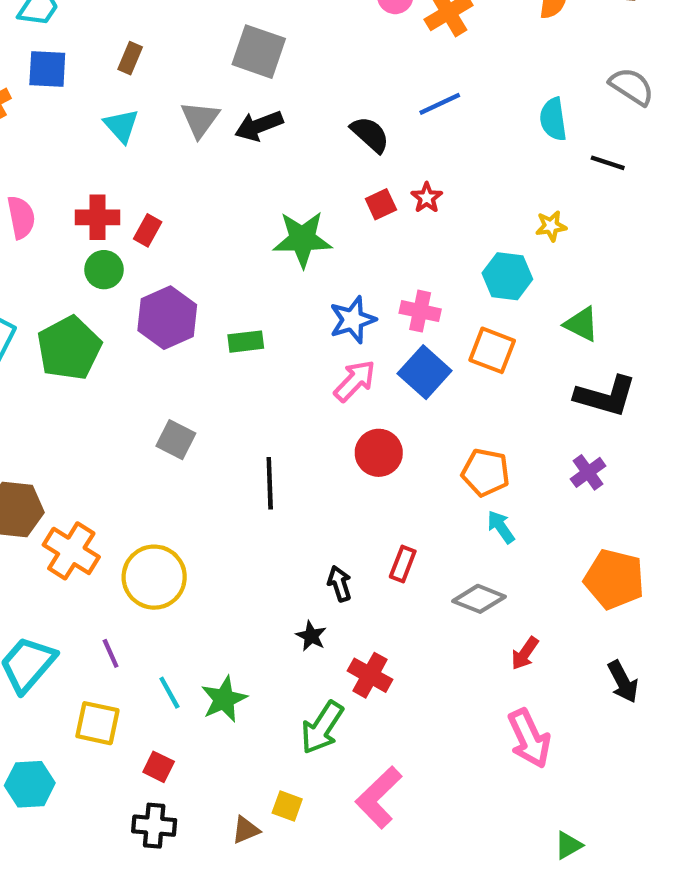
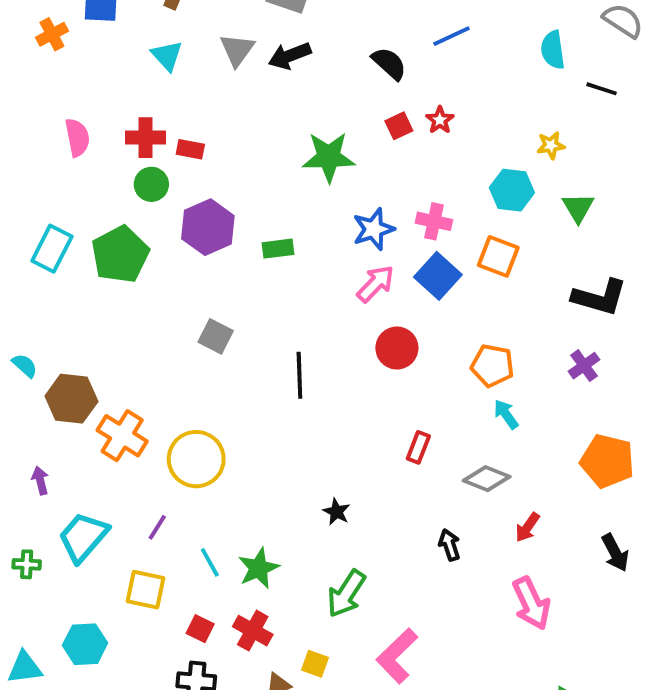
red rectangle: (148, 230) -> (190, 149), turned 72
green triangle: (582, 324) -> (578, 208), moved, turned 32
black arrow: (339, 584) -> (450, 545), moved
purple line: (111, 653) -> (157, 527), turned 56
red cross: (370, 675) -> (253, 631), moved

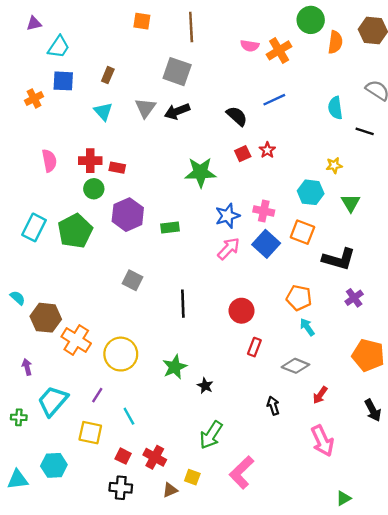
black L-shape: (600, 297) -> (339, 259), moved
red circle: (397, 348) -> (242, 311), moved
green star: (259, 568) -> (175, 367), moved

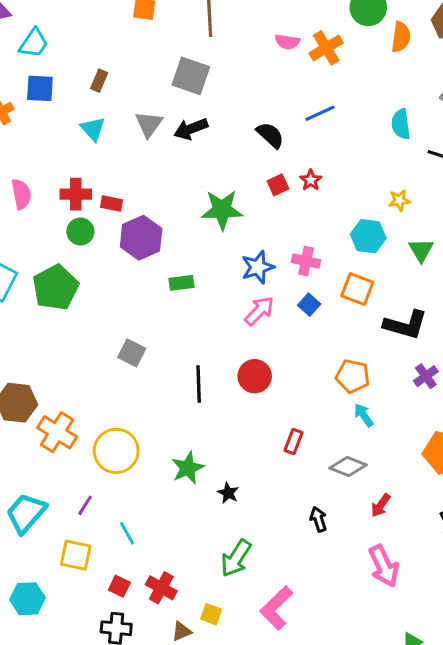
purple hexagon: (128, 215) -> (141, 238), moved
blue square: (266, 244) -> (309, 305), size x0.6
red circle: (242, 311) -> (255, 376), moved

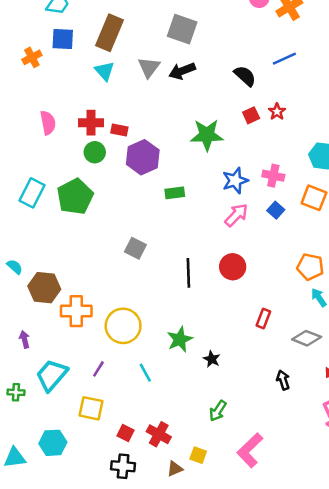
brown rectangle: (99, 81) -> (110, 33), size x2.0
orange cross: (57, 432) -> (76, 311), turned -32
cyan line: (127, 533) -> (145, 373), moved
green arrow: (236, 558) -> (218, 411), size x0.7

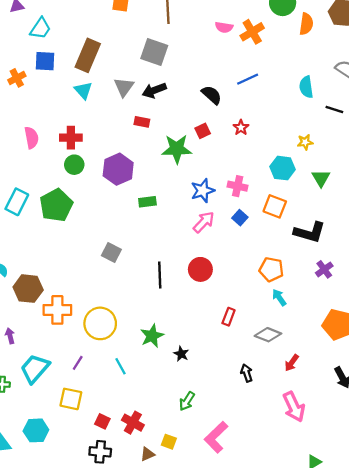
red square: (251, 115) -> (203, 131), moved
red rectangle: (119, 130) -> (142, 122), moved

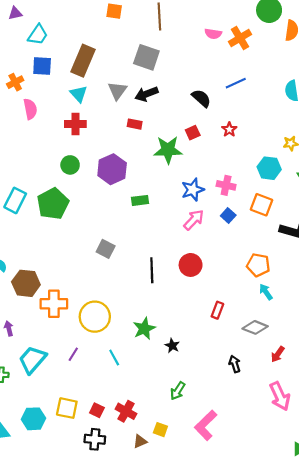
pink semicircle: (31, 138) -> (30, 109), moved
red cross: (71, 138) -> (75, 124), moved
yellow square: (71, 399) -> (67, 408), moved

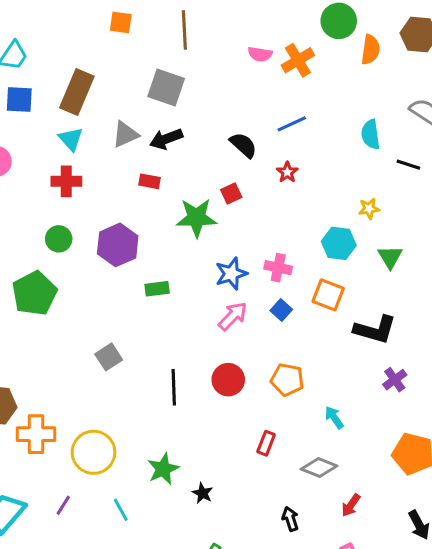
gray triangle: (117, 91) -> (125, 134), turned 30
red star: (229, 129) -> (287, 172), moved
gray square: (106, 249) -> (109, 357), turned 30
orange pentagon: (258, 265) -> (287, 380), moved

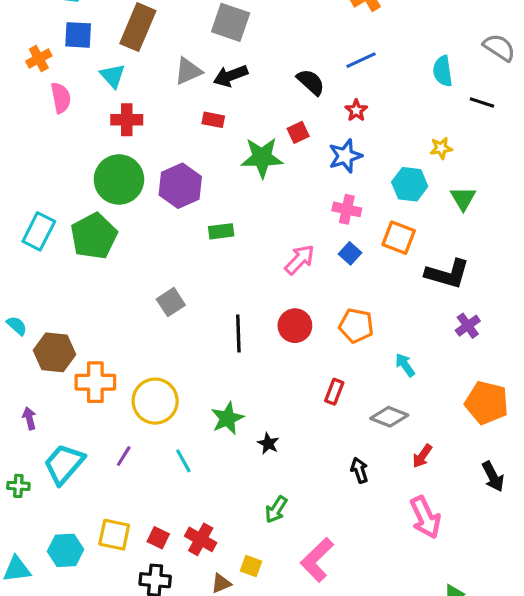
cyan triangle: (71, 139) -> (113, 76), moved
green circle: (59, 239) -> (119, 180), size x1.8
blue star: (231, 274) -> (345, 156), moved

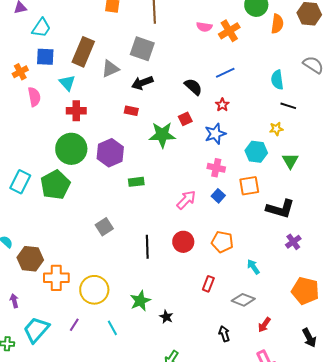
gray triangle: (188, 71) -> (110, 69), moved
black line: (482, 103) -> (288, 106), moved
orange square: (399, 238) -> (249, 186), turned -30

